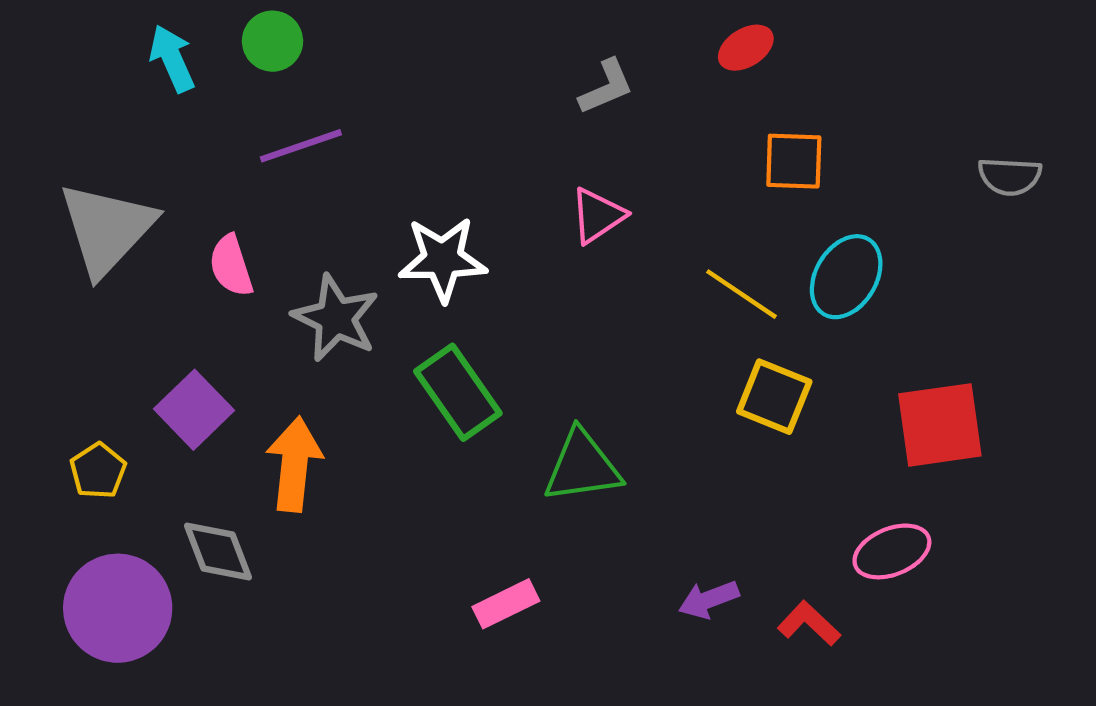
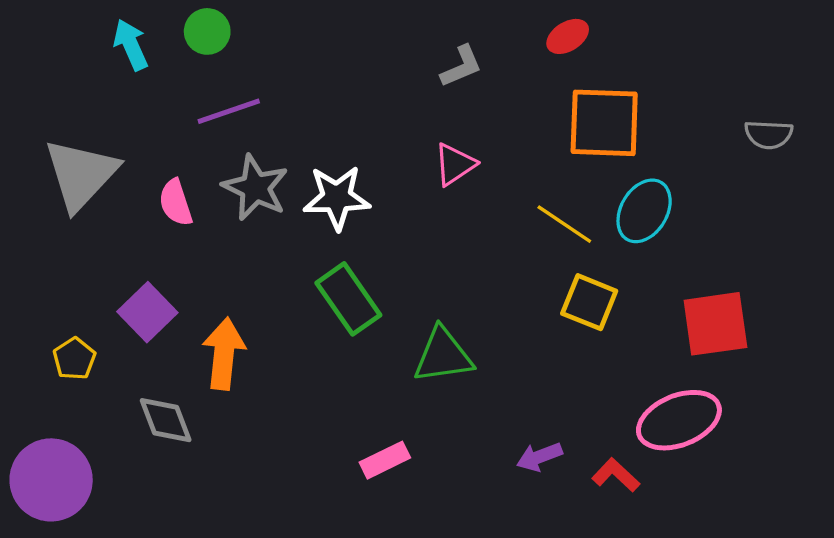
orange square: (794, 161) -> (604, 123), size x1.6
gray star: (336, 318) -> (255, 188), moved
pink ellipse: (892, 551) -> (679, 420), size x1.4
purple circle: (118, 608) -> (51, 480), moved

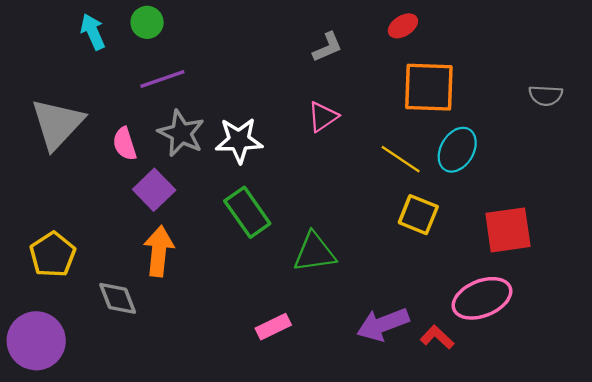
purple square: (147, 312) -> (154, 190), moved
yellow pentagon: (74, 359) -> (53, 255), size x1.5
purple arrow: (539, 457) -> (383, 324), size x1.6

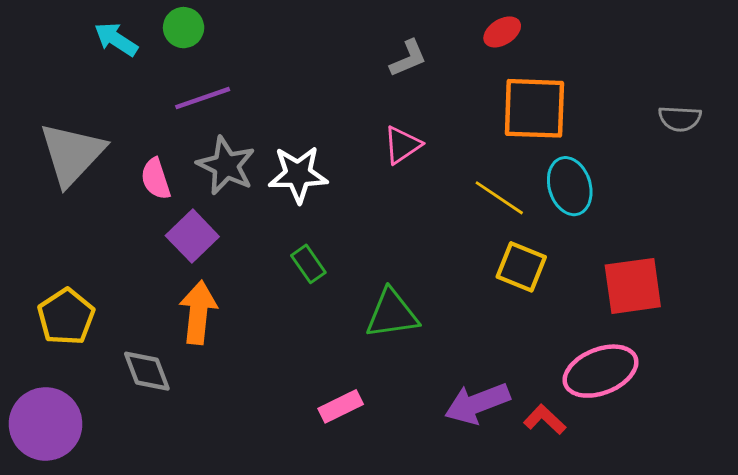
cyan arrow: (93, 32) -> (116, 39), turned -33
cyan ellipse: (457, 150) -> (570, 186), turned -48
green rectangle: (247, 212) -> (308, 264), size x0.6

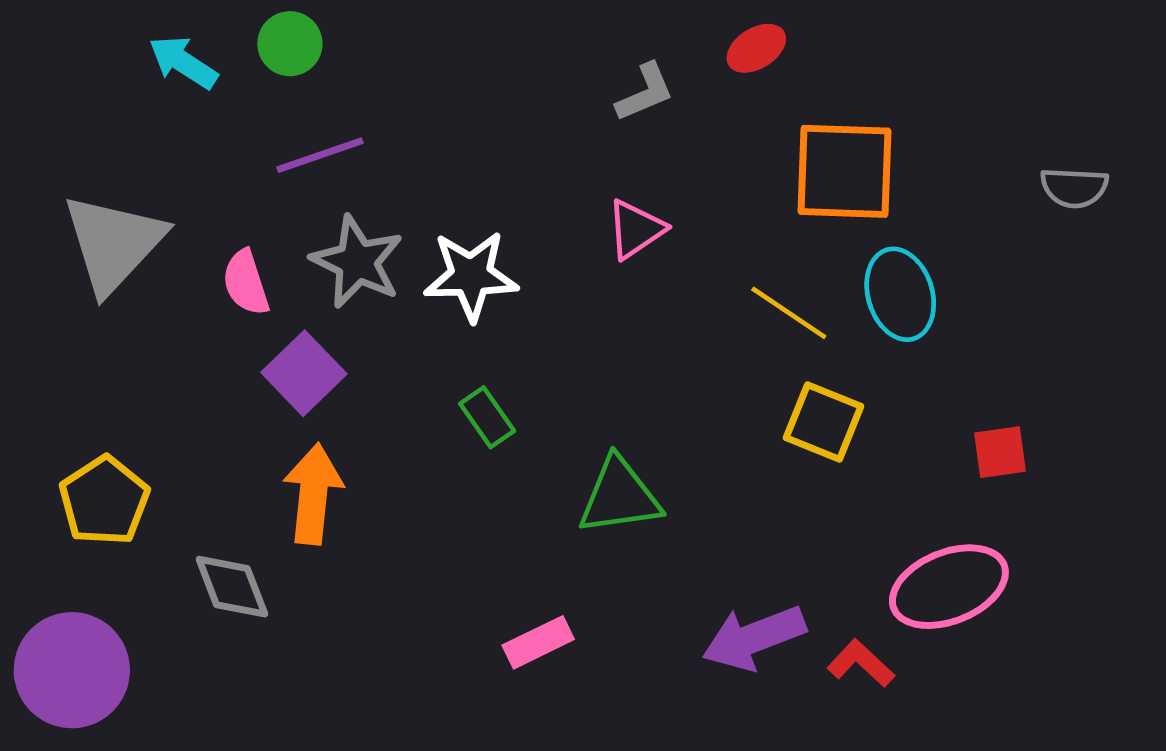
red ellipse: (502, 32) -> (756, 48), moved
red square: (633, 286) -> (1000, 452), size x0.6

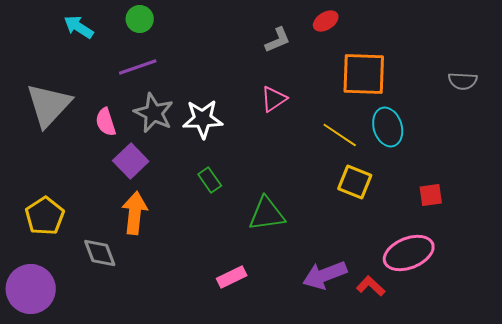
green circle: (290, 44) -> (140, 19), moved

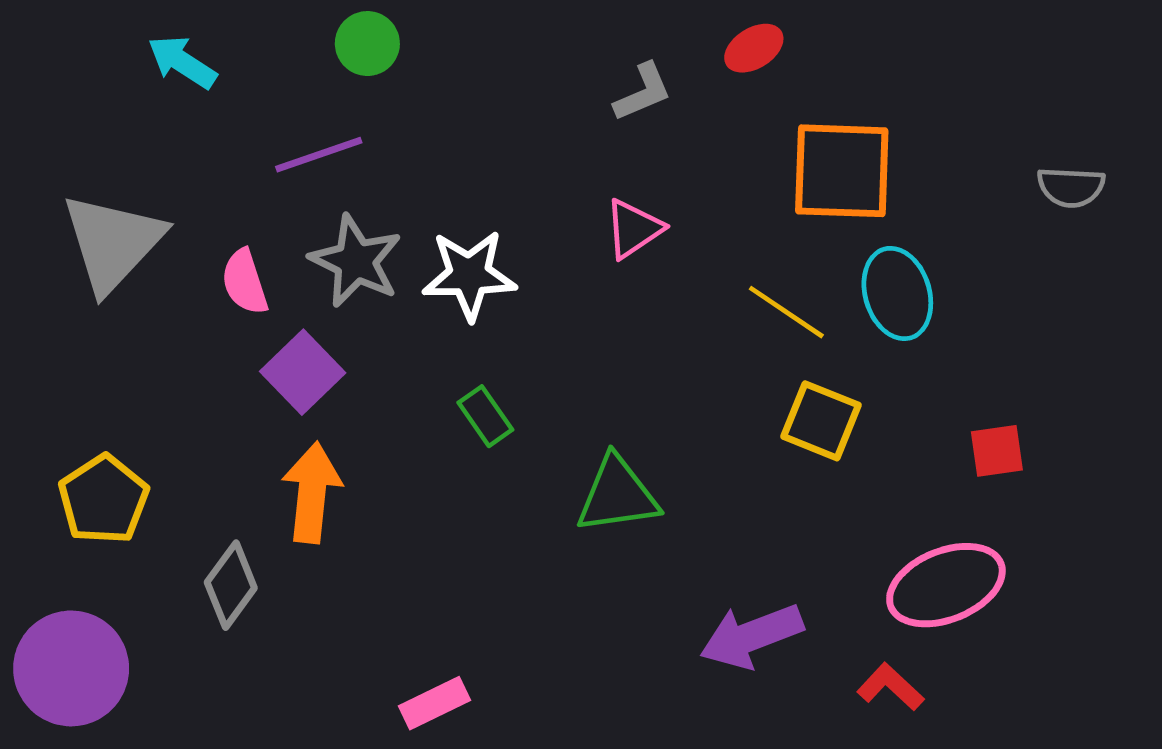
green circle: (140, 19) -> (367, 44), moved
gray diamond: (100, 253) -> (231, 585), turned 57
pink rectangle: (232, 277) -> (434, 703), moved
red L-shape: (371, 286) -> (890, 687), moved

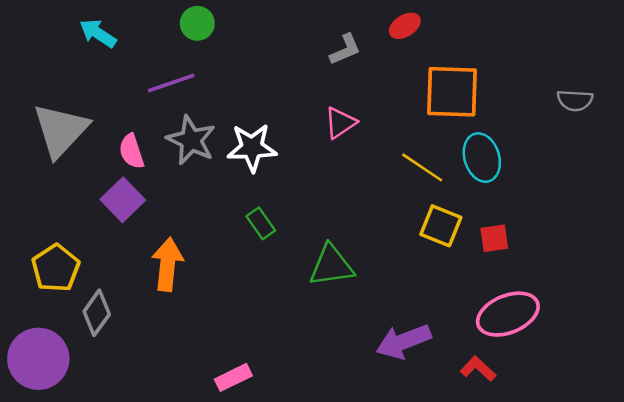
purple square: (303, 372) -> (123, 200), moved
red square: (997, 451) -> (494, 238), moved
gray diamond: (231, 585) -> (97, 313), moved

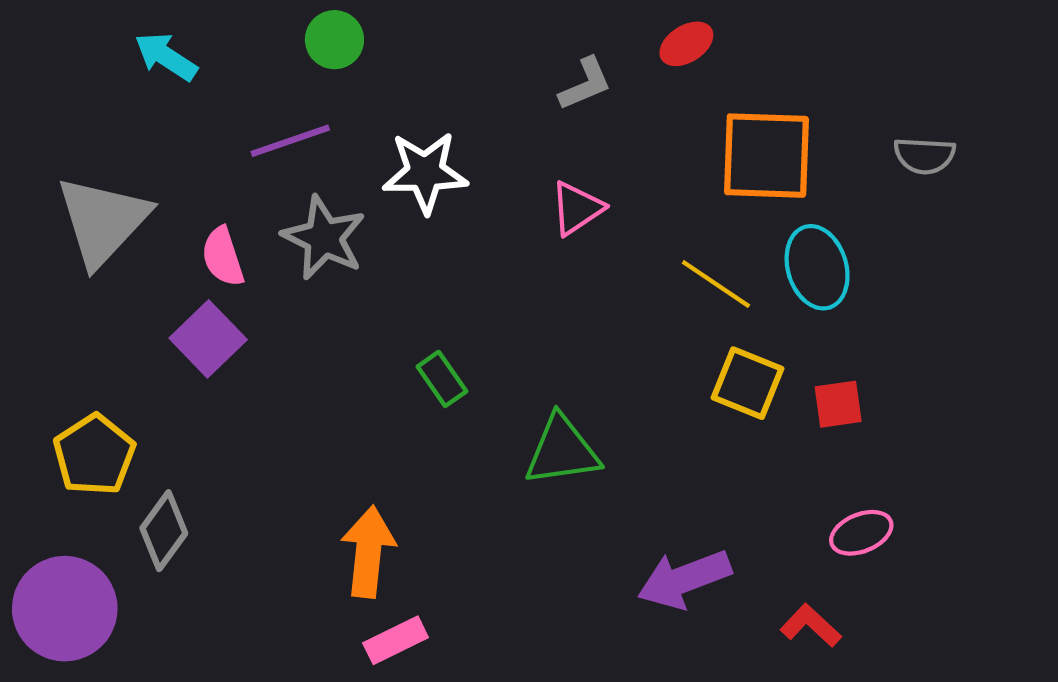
gray semicircle: (575, 100) -> (925, 156), moved
white star: (252, 148) -> (425, 172), moved
orange arrow: (168, 264) -> (368, 552), moved
pink ellipse: (508, 314) -> (861, 533), size x0.6

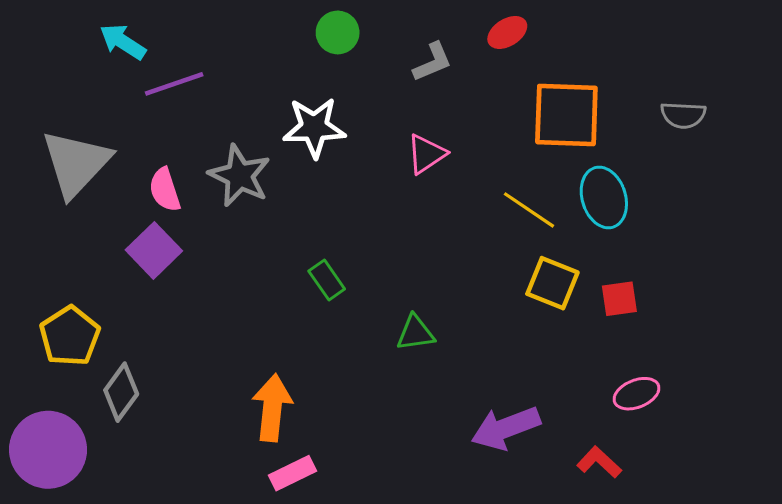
green circle: (334, 40) -> (338, 32), moved
purple line: (290, 141) -> (174, 84), moved
green triangle: (562, 451) -> (415, 333), size x0.7

